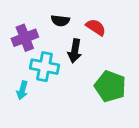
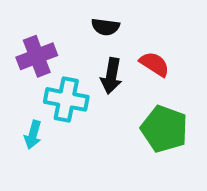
black semicircle: (60, 21) -> (105, 27), moved
red semicircle: (96, 27) -> (155, 64), moved

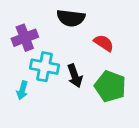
black semicircle: (105, 27) -> (71, 18), size x1.5
black arrow: (111, 76) -> (75, 76), moved, turned -30

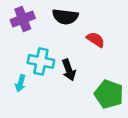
purple cross: (25, 38) -> (23, 19), moved
green pentagon: (110, 86) -> (109, 94), moved

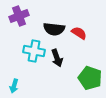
black semicircle: (65, 17) -> (54, 29), moved
cyan arrow: (20, 83) -> (14, 86), moved

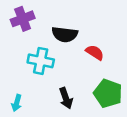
red semicircle: (79, 33) -> (95, 52), moved
black arrow: (57, 58) -> (66, 98), moved

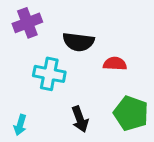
red semicircle: (95, 52) -> (115, 64), turned -30

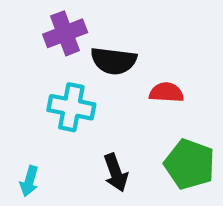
purple cross: (27, 23) -> (65, 33), moved

